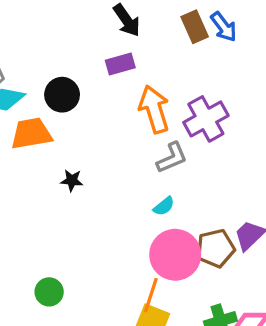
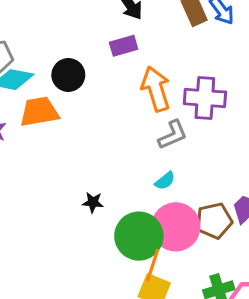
purple cross: (206, 119) -> (205, 98), turned 33
black star: (72, 180) -> (93, 202), moved
green circle: (49, 292) -> (139, 236), moved, size x1.8

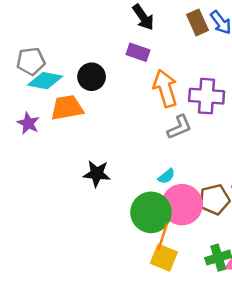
purple rectangle: (124, 46) -> (138, 52), turned 35
cyan semicircle: (165, 181) -> (167, 176), moved
black star: (93, 202) -> (97, 174), moved, size x1.5

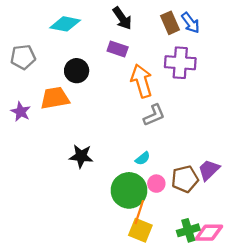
cyan diamond: (45, 81) -> (65, 24), moved
purple cross: (207, 96) -> (180, 63), moved
pink circle: (182, 205) -> (156, 184), size x0.5

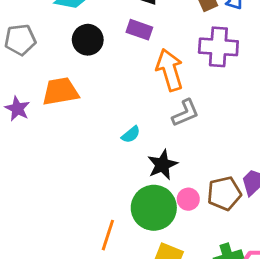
black circle: (77, 71) -> (88, 40), moved
black star: (81, 156) -> (162, 165), moved, turned -30
cyan semicircle: (143, 158) -> (131, 135), moved
orange line: (139, 212) -> (108, 235), moved

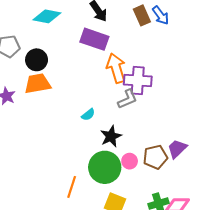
purple rectangle: (139, 30) -> (94, 39), size x1.5
black circle: (88, 40) -> (37, 60), moved
purple cross: (218, 47) -> (138, 81), moved

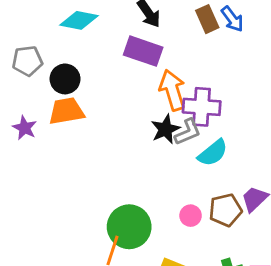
cyan semicircle: (88, 115) -> (213, 153), moved, size x1.6
black star: (111, 136) -> (165, 129), moved
green circle: (105, 167) -> (129, 227), moved

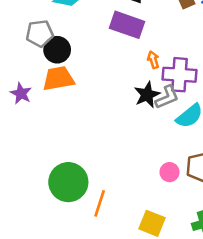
gray pentagon: (27, 61) -> (40, 33), moved
orange arrow: (172, 90) -> (153, 60), size x0.5
green circle: (129, 227) -> (68, 182), moved

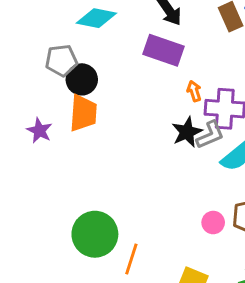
orange trapezoid: (58, 78) -> (83, 113), turned 104

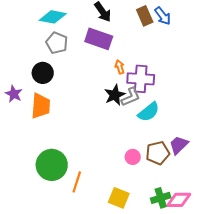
gray pentagon: (61, 60) -> (57, 43), moved, turned 30
black circle: (82, 79) -> (43, 73), moved
orange trapezoid: (83, 113) -> (41, 106), moved

